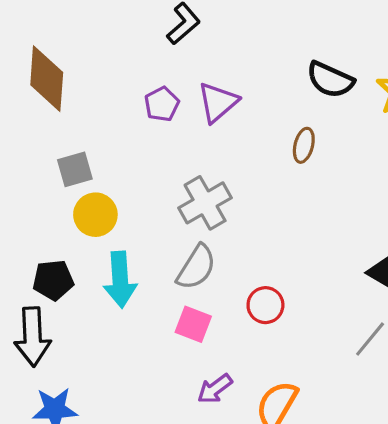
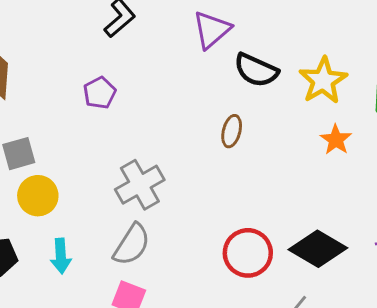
purple triangle: (218, 102) -> (212, 30), moved
cyan arrow: (120, 280) -> (61, 256), size x0.7
red circle: (265, 305) -> (248, 253), moved, size x1.4

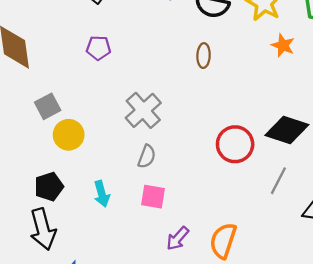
purple pentagon: (100, 93) -> (98, 48), turned -30
gray semicircle: (132, 245) -> (147, 156), size x0.7
cyan arrow: (61, 256) -> (102, 194), moved

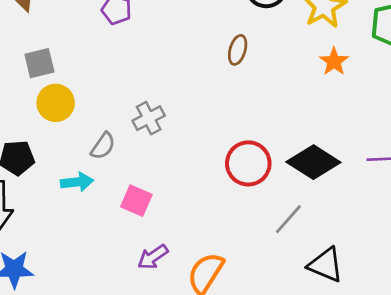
gray cross: (143, 110) -> (149, 118), moved, size x0.7
gray semicircle: (147, 156) -> (103, 146), moved
cyan arrow: (102, 194) -> (77, 182), turned -95

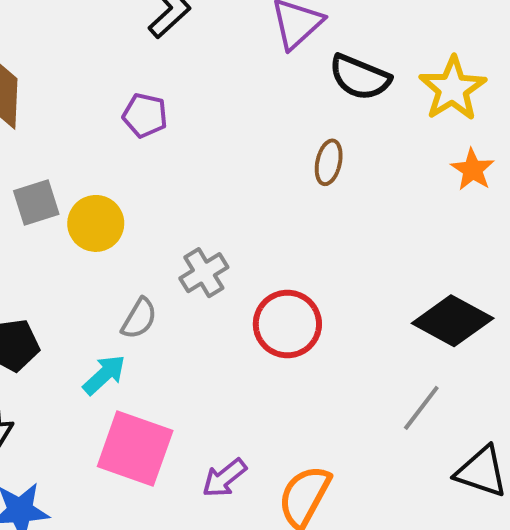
yellow circle: (56, 103) -> (96, 223), moved
red circle: (248, 163) -> (287, 324), moved
cyan arrow: (77, 182) -> (104, 375), turned -32
pink square: (136, 201) -> (135, 448), moved, size x1.6

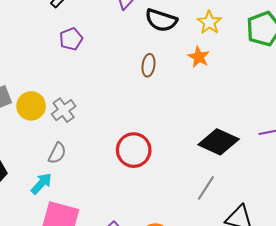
yellow star: (453, 89) -> (209, 22), size x0.7
purple pentagon: (145, 115) -> (71, 39), moved, turned -30
orange star: (473, 170) -> (199, 57), moved
gray cross: (204, 273) -> (64, 110), moved

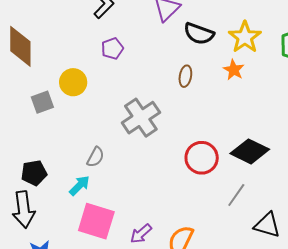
yellow star: (209, 22) -> (245, 37), size x1.4
yellow circle: (31, 106) -> (73, 82), moved
gray cross: (64, 110) -> (141, 118), moved, size x1.6
red circle: (134, 150) -> (202, 158), moved

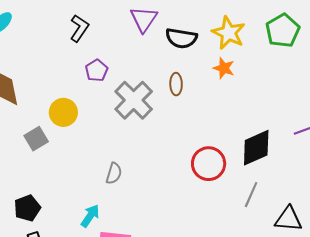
gray cross: (141, 118) -> (134, 100), moved
black diamond: (250, 151) -> (256, 148), turned -39
gray semicircle: (96, 157) -> (114, 173), moved
black pentagon: (34, 173) -> (27, 208), moved

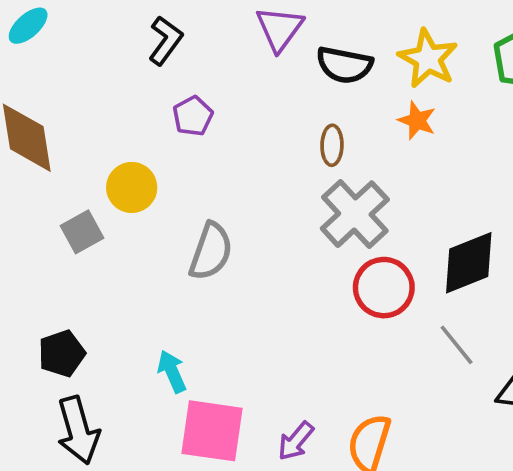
gray cross: (134, 100) -> (355, 214), moved
gray semicircle: (114, 173) -> (211, 251), moved, size x1.5
gray line: (251, 195) -> (457, 345), turned -65
cyan arrow: (90, 216) -> (172, 371), turned -60

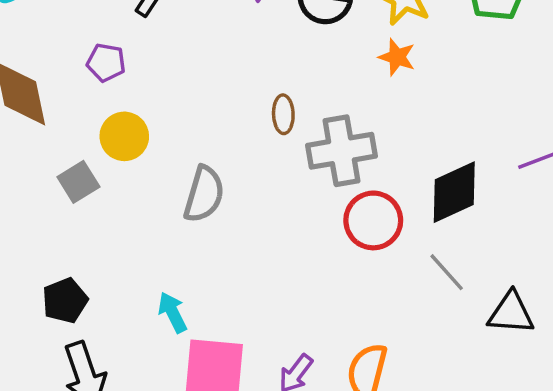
purple pentagon: (193, 116) -> (106, 63), moved, turned -30
brown ellipse: (332, 145) -> (283, 114), moved
gray cross: (355, 214) -> (342, 151), turned 36

